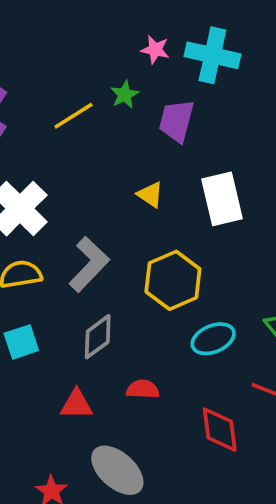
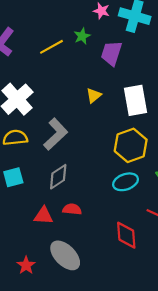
yellow triangle: (150, 195) -> (94, 95), turned 42
yellow hexagon: (173, 280) -> (131, 145), moved
red semicircle: (143, 389) -> (72, 209), moved

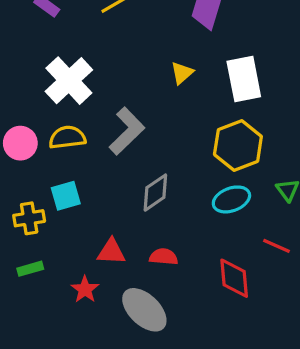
gray diamond: (58, 177) -> (155, 193), moved
red semicircle: (72, 209) -> (164, 257), moved
red star: (26, 265) -> (85, 289), moved

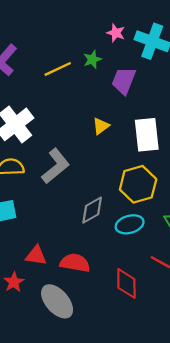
gray diamond: (155, 193) -> (92, 210), moved
red semicircle: (164, 257) -> (75, 263), size x1.4

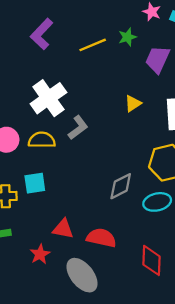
gray L-shape: (56, 166) -> (78, 128), moved, size x0.7

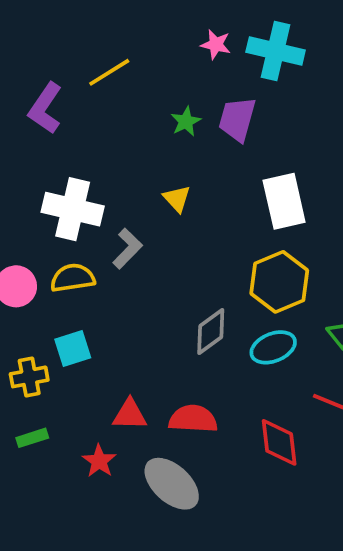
green star: (127, 37) -> (186, 121), moved
yellow line: (93, 45) -> (109, 72), moved
white cross: (48, 98) -> (73, 209), turned -32
yellow triangle: (133, 103) -> (177, 199), moved, turned -30

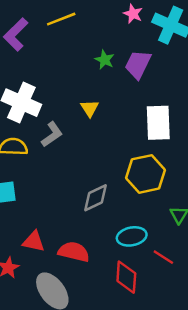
green star: (186, 121) -> (105, 60), turned -30
cyan ellipse: (273, 347) -> (132, 236), moved

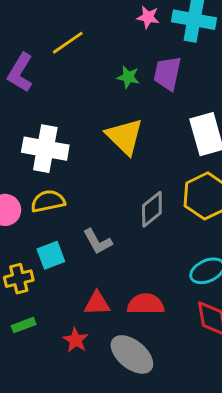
yellow triangle: (90, 108) -> (124, 136), size x1.8
gray L-shape: (52, 134) -> (98, 242), moved, turned 110
gray diamond: (96, 198) -> (152, 209), moved

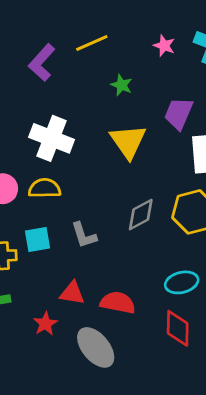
pink star: (148, 17) -> (164, 46), moved
purple trapezoid: (167, 73) -> (179, 113), moved
green star: (128, 77) -> (122, 85), moved

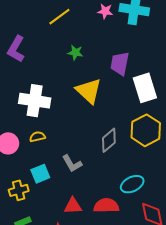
yellow line: (92, 43) -> (59, 17), moved
pink star: (164, 46) -> (105, 11), moved
yellow semicircle: (45, 188) -> (37, 137), size x0.7
cyan ellipse: (182, 282) -> (132, 184), moved

